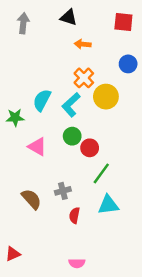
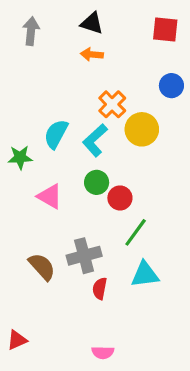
orange arrow: (83, 44) -> (92, 54), moved
gray cross: (63, 191) -> (84, 256), size x1.5

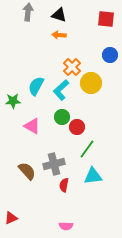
gray arrow: (31, 31) -> (28, 12), moved

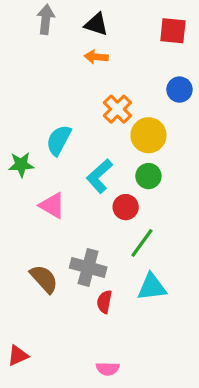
cyan L-shape: (61, 90) -> (100, 176), moved
green circle: (62, 117) -> (148, 176), moved
gray cross: (54, 164) -> (88, 267), turned 30

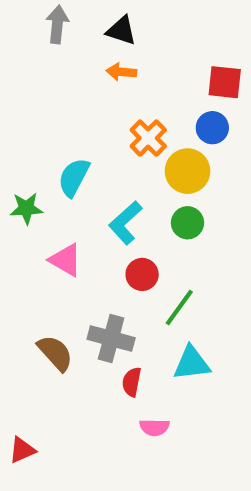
red square: (173, 31) -> (225, 82), moved
blue circle: (179, 90) -> (212, 128), moved
red circle: (126, 207) -> (142, 274), moved
pink semicircle: (108, 369) -> (154, 427), moved

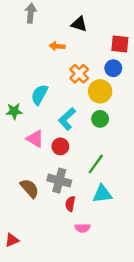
black triangle: (121, 31) -> (79, 24), moved
orange arrow: (121, 72) -> (57, 46), moved
red circle: (142, 274) -> (60, 146), moved

